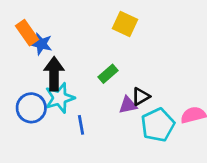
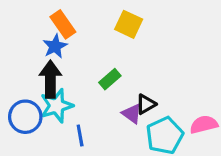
orange rectangle: (27, 33) -> (63, 24), moved
blue star: (41, 44) -> (55, 46), moved, turned 30
purple triangle: (128, 105) -> (132, 114), turned 48

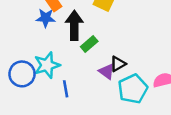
blue star: (55, 46) -> (46, 18), turned 30
black arrow: (50, 79) -> (74, 25), moved

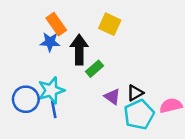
black triangle: (118, 64) -> (135, 93), moved
blue line: (66, 89) -> (54, 109), moved

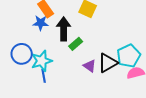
black triangle: (135, 93) -> (108, 63), size x1.5
blue circle: (26, 99) -> (22, 54), moved
cyan pentagon: (139, 114) -> (129, 56), moved

